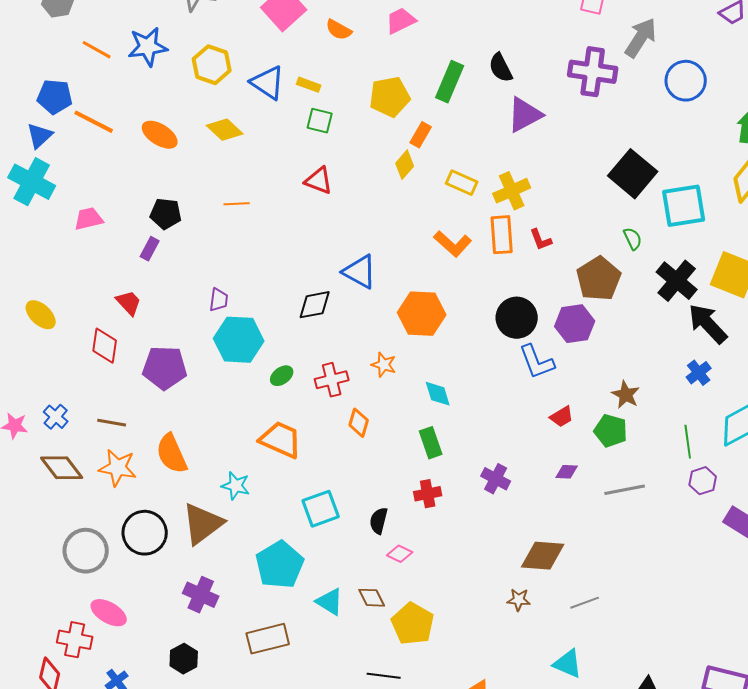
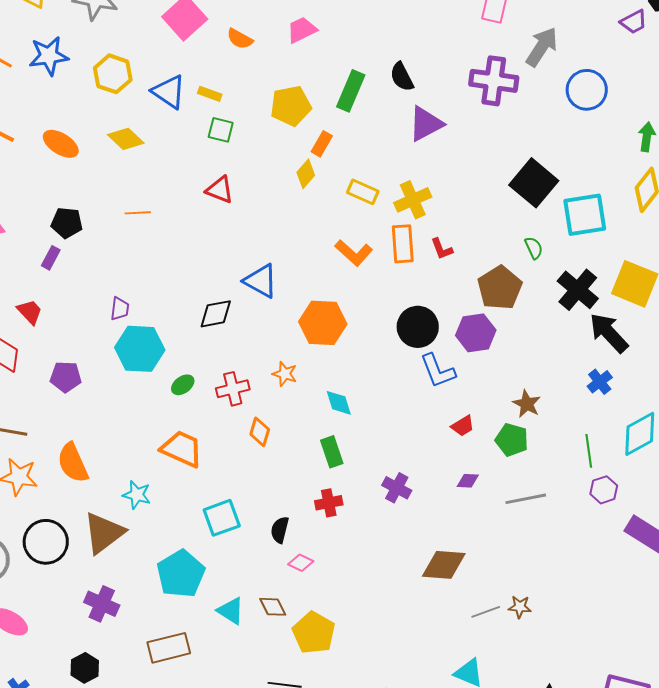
purple pentagon: (165, 368) -> (66, 377), size x0.7
brown star: (519, 600) -> (520, 607), moved

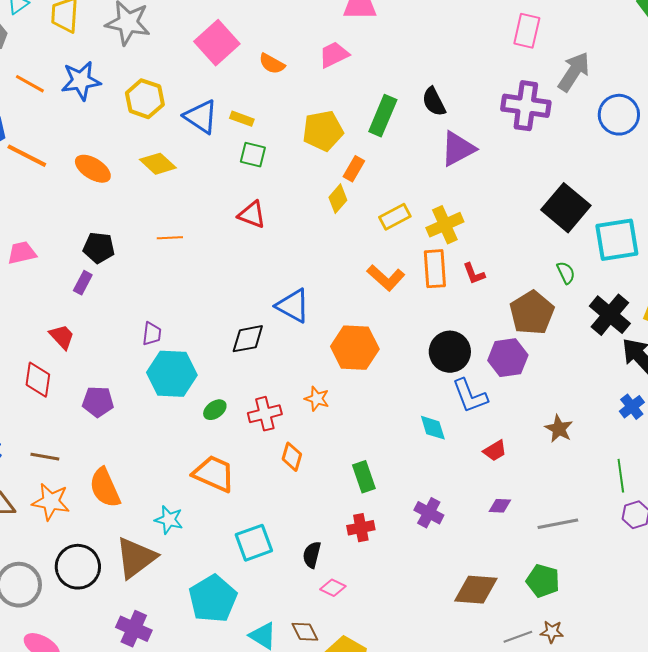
yellow rectangle: (363, 192) -> (395, 217), turned -52
cyan diamond: (339, 403) -> (433, 428), moved
green pentagon: (512, 440) -> (543, 581), moved

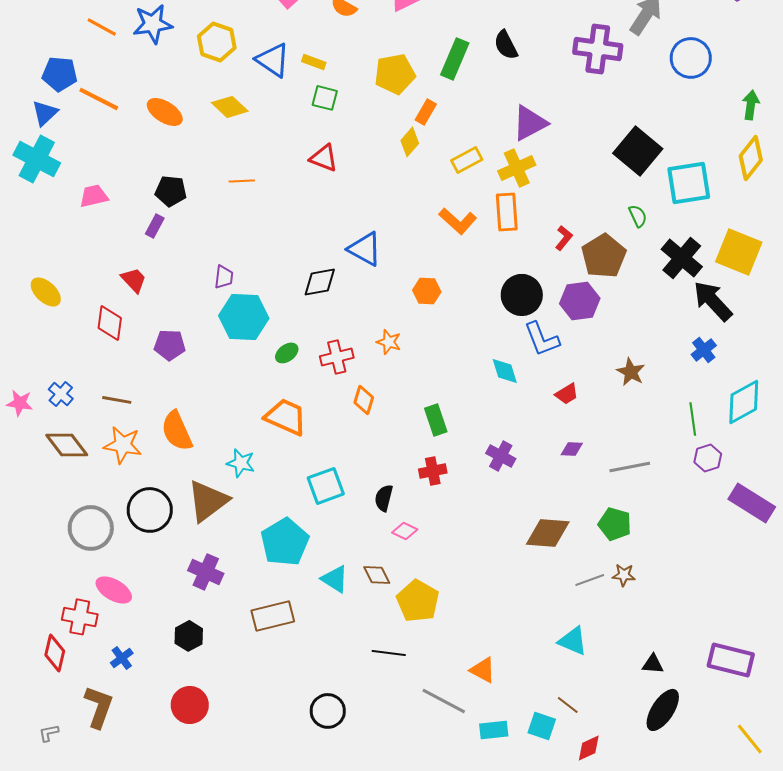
purple triangle: (458, 149) -> (530, 123), moved
red L-shape: (474, 274) -> (564, 238), moved, turned -120
orange hexagon: (355, 348) -> (427, 291), size x0.6

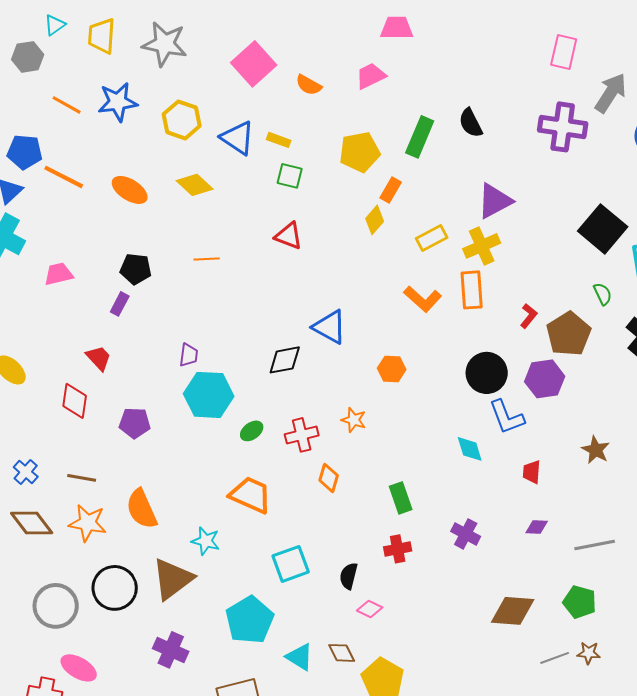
red trapezoid: (567, 394) -> (532, 472), turned 125

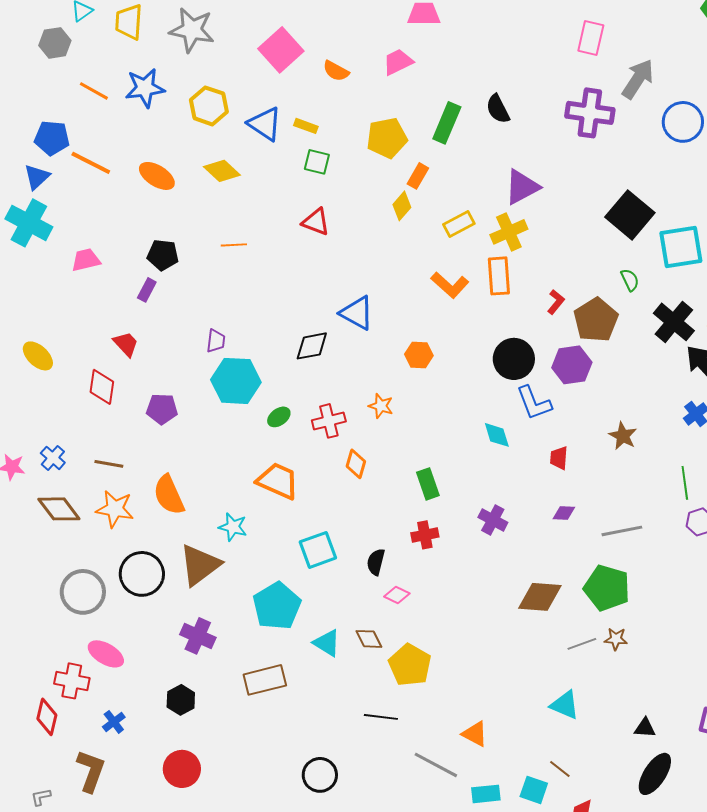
green pentagon: (580, 602) -> (607, 588), size x1.4

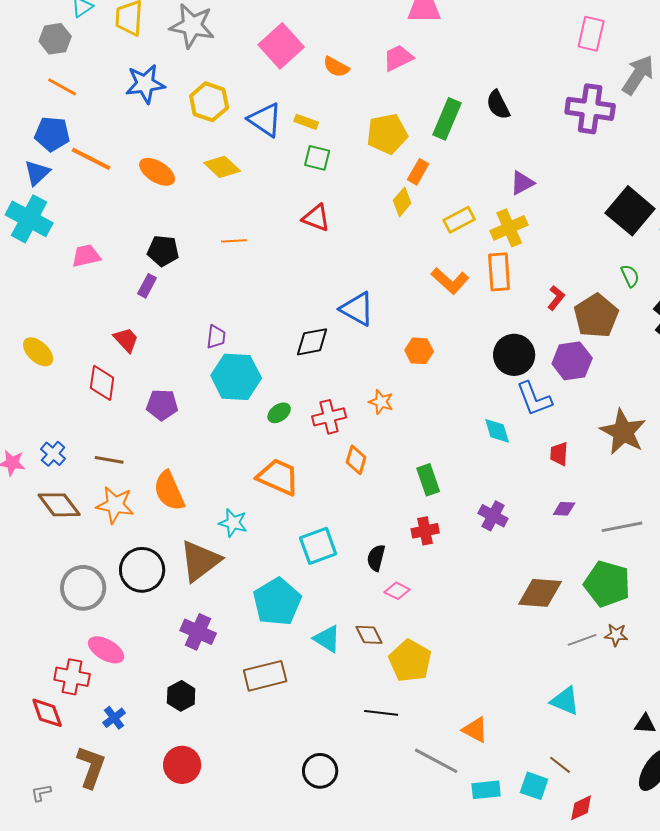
orange line: (94, 91) -> (62, 87), moved
purple triangle: (522, 187) -> (522, 183), size x0.7
brown star: (623, 436) -> (623, 432), size x1.6
red diamond: (47, 717) -> (47, 713), turned -33

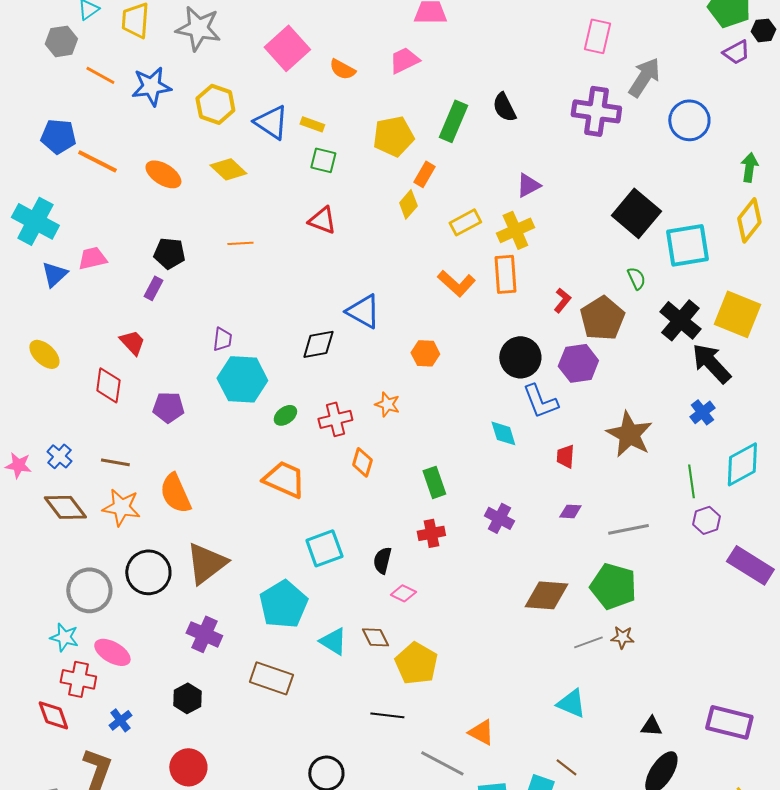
orange line: (62, 87) -> (100, 75), moved
blue triangle: (37, 173) -> (54, 274), moved
cyan star: (233, 523) -> (64, 637), moved
brown rectangle: (265, 676) -> (271, 678), turned 33

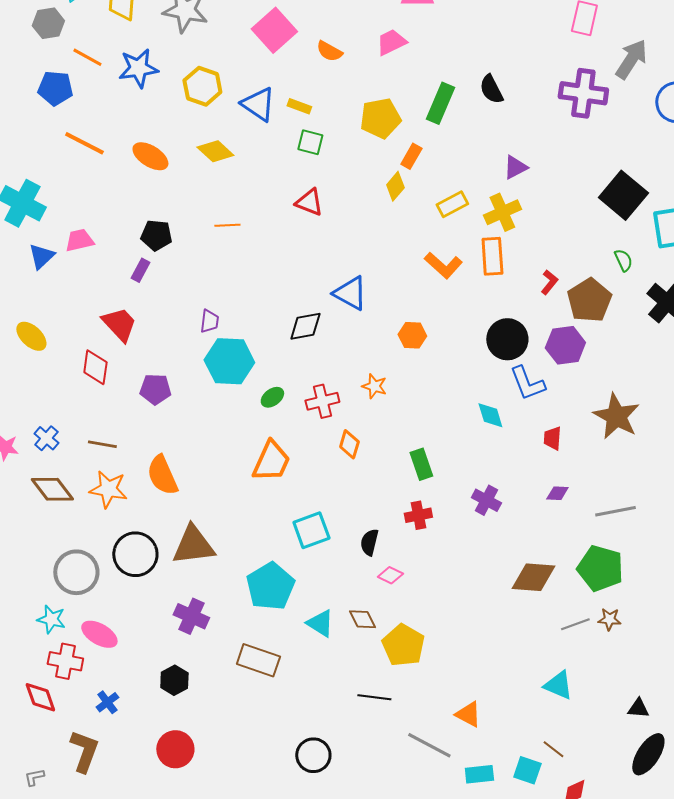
blue pentagon: (58, 136) -> (55, 88), moved
red trapezoid: (132, 342) -> (119, 324), size x1.4
orange trapezoid: (284, 479) -> (271, 461), turned 90
brown triangle: (206, 563) -> (193, 545), turned 30

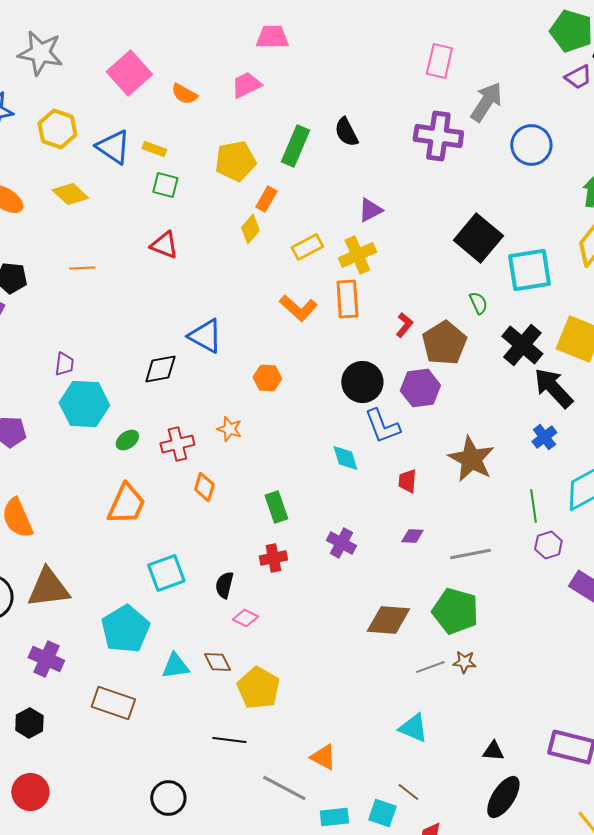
cyan triangle: (320, 623) -> (175, 666), turned -40

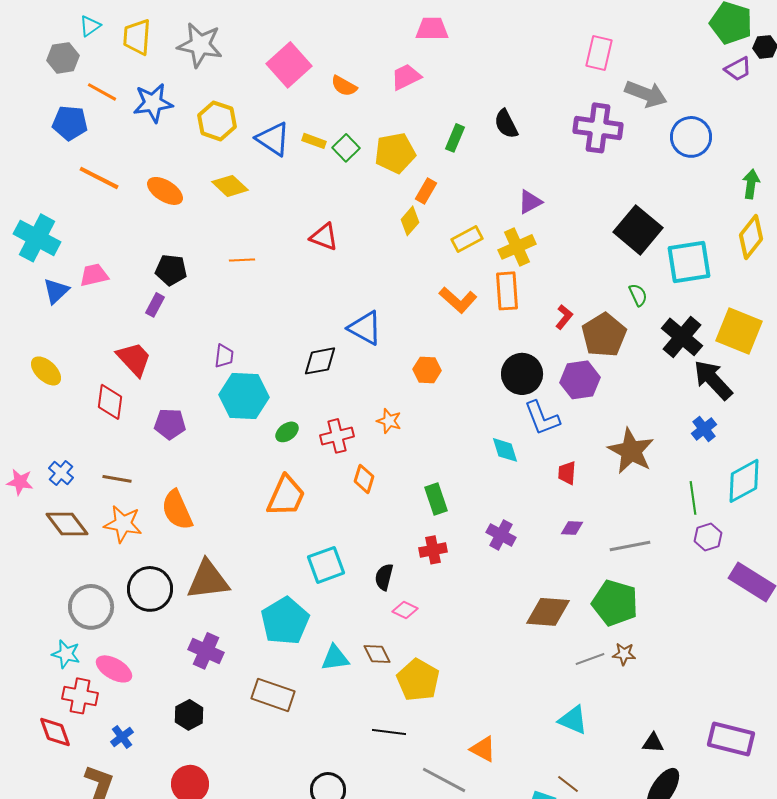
gray arrow: (486, 102) -> (646, 94), turned 78
green rectangle: (295, 146) -> (455, 138), size x0.7
green square: (165, 185) -> (346, 148), moved, turned 32

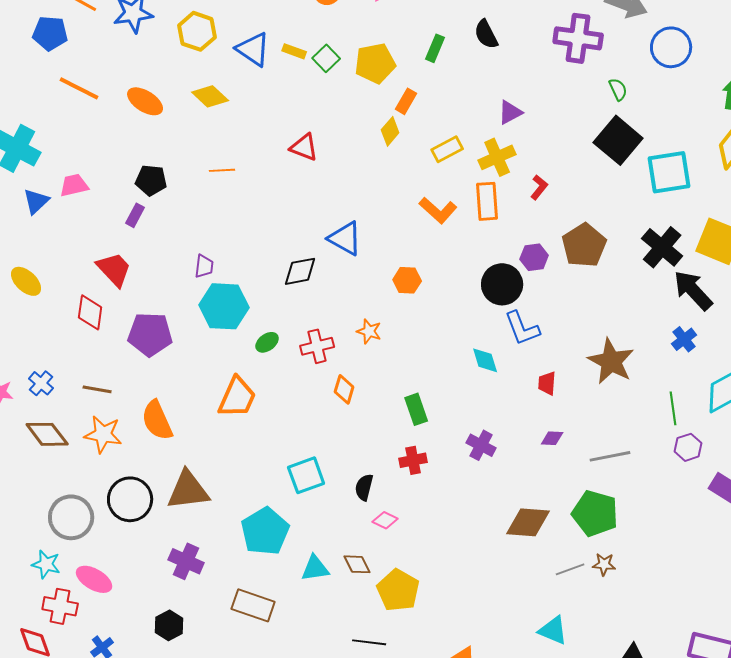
green semicircle: (638, 295) -> (618, 89), moved
red L-shape: (564, 317) -> (539, 187), moved
purple hexagon: (580, 380) -> (534, 257), moved, size x0.7
purple pentagon: (170, 424) -> (150, 334), size x1.4
orange trapezoid: (286, 496) -> (237, 397), moved

